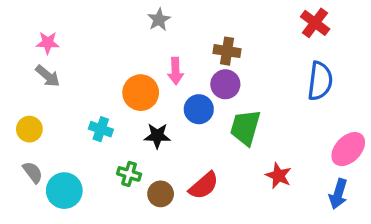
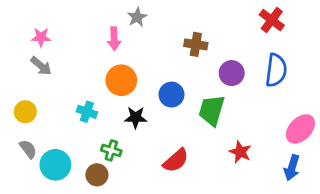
pink arrow: (176, 71) -> (114, 39), moved
purple circle: (225, 84) -> (232, 73), moved
brown circle: (161, 194) -> (97, 175), moved

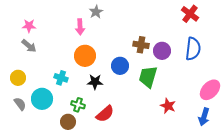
brown cross: (196, 44) -> (141, 45), moved
red semicircle: (176, 160) -> (105, 114), moved
cyan circle: (55, 165) -> (42, 99), moved

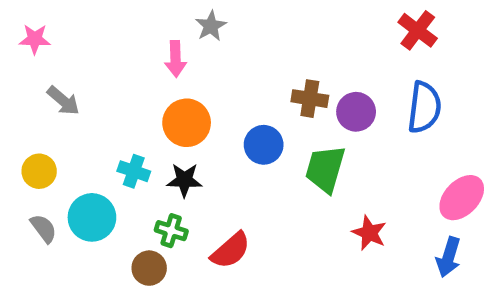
pink star: (29, 26) -> (35, 39), moved
black star: (95, 82) -> (184, 180), moved

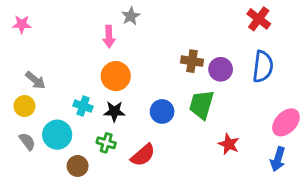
gray arrow: (63, 101) -> (35, 80), moved
blue circle: (264, 145) -> (162, 111), moved
brown circle: (149, 268) -> (78, 166), moved

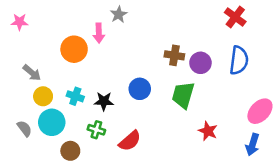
orange circle: (116, 76) -> (74, 49), moved
yellow circle: (24, 106) -> (43, 96), moved
blue circle: (162, 111) -> (140, 89), moved

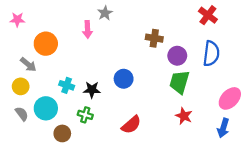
orange circle: (74, 49) -> (46, 44), moved
brown cross: (174, 55) -> (154, 38), moved
green trapezoid: (183, 95) -> (179, 82), moved
yellow circle: (43, 96) -> (21, 86), moved
red semicircle: (130, 141) -> (131, 125), moved

